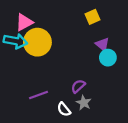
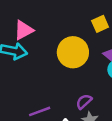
yellow circle: (37, 42) -> (73, 52), moved

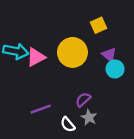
pink triangle: (24, 30) -> (36, 57), moved

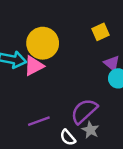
yellow circle: (72, 52) -> (43, 43), moved
purple semicircle: (83, 100) -> (84, 111), size x1.6

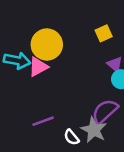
purple semicircle: (84, 111) -> (105, 111), moved
gray star: (90, 130) -> (94, 130), size x1.5

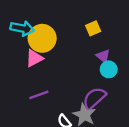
cyan arrow: (17, 61) -> (22, 28), moved
purple line: (43, 121) -> (39, 95), moved

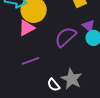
purple semicircle: (94, 98) -> (66, 37), moved

